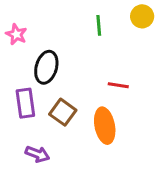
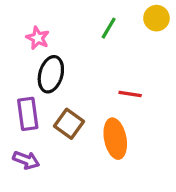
green line: (99, 25) -> (109, 28), turned 36
pink star: (16, 34) -> (38, 38), moved
purple arrow: (37, 154) -> (26, 160), moved

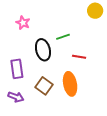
green line: (109, 28) -> (63, 37), moved, turned 40
black ellipse: (51, 74) -> (43, 50), moved, turned -30
brown square: (69, 124) -> (44, 86), moved

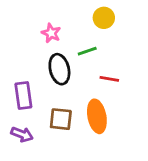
yellow circle: (95, 11) -> (104, 18), moved
pink star: (23, 23) -> (51, 33), moved
brown square: (44, 86) -> (61, 119), turned -30

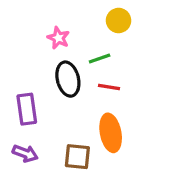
red line: (109, 79) -> (109, 87), moved
brown square: (61, 119) -> (77, 157), moved

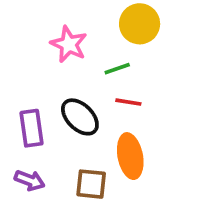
yellow circle: (119, 21) -> (140, 24), size x1.4
pink star: (58, 38) -> (69, 44), size x1.4
black ellipse: (68, 79) -> (80, 117), moved, turned -32

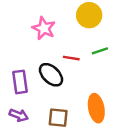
green line: (117, 69) -> (100, 51), moved
red line: (128, 102) -> (71, 58), moved
orange ellipse: (130, 156) -> (96, 108), moved

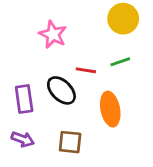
yellow circle: (89, 15) -> (123, 19), moved
orange ellipse: (96, 108) -> (110, 109), moved

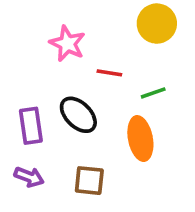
green line: (120, 62) -> (153, 93), moved
red line: (86, 70) -> (109, 73), moved

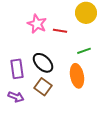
red line: (109, 73) -> (60, 31), moved
brown square: (89, 181) -> (43, 87), moved, turned 30

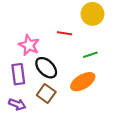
pink star: (37, 24) -> (29, 45), moved
orange ellipse: (77, 76) -> (83, 82), turned 70

